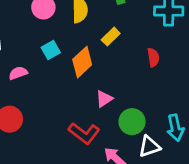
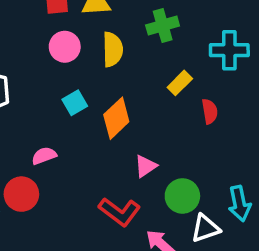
yellow rectangle: (111, 37) -> (180, 83), moved
pink semicircle: (18, 73) -> (44, 156), moved

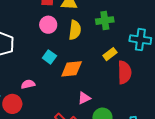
cyan square: (75, 103) -> (49, 57), turned -32
red semicircle: (210, 111) -> (124, 72), size x1.6
orange diamond: (116, 118) -> (72, 69), turned 30

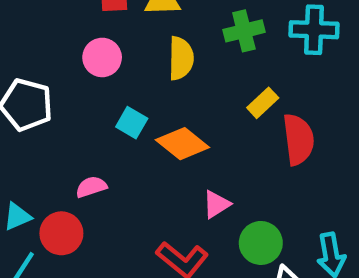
pink circle: (48, 25) -> (102, 57), moved
cyan cross: (140, 40) -> (314, 30), moved
orange diamond: (72, 69) -> (182, 144), turned 50

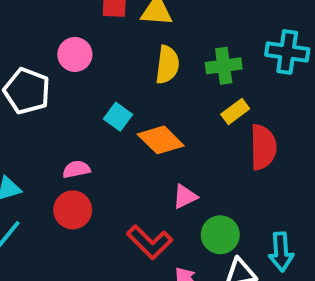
green cross: (244, 31) -> (224, 66), moved
pink circle: (102, 57) -> (75, 54), moved
red circle: (61, 233) -> (73, 210), moved

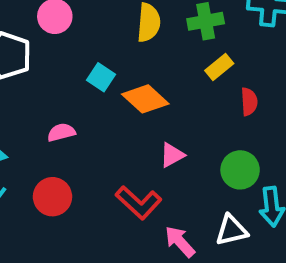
red semicircle: (263, 147) -> (249, 102), size x0.6
red circle: (73, 210) -> (53, 197), moved
green circle: (220, 235) -> (240, 170), moved

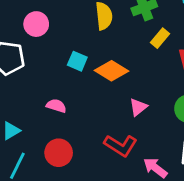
pink semicircle: (61, 132) -> (56, 106), turned 42

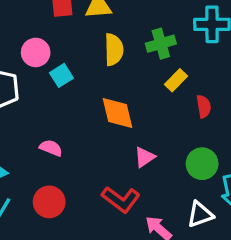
cyan square: (77, 61) -> (61, 75), moved, turned 30
orange diamond: (112, 71) -> (117, 113), turned 40

